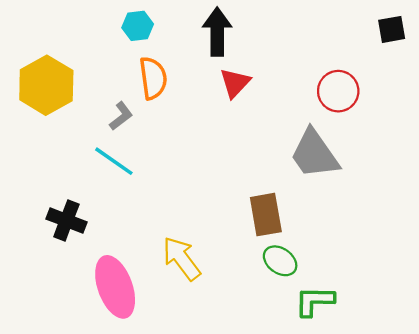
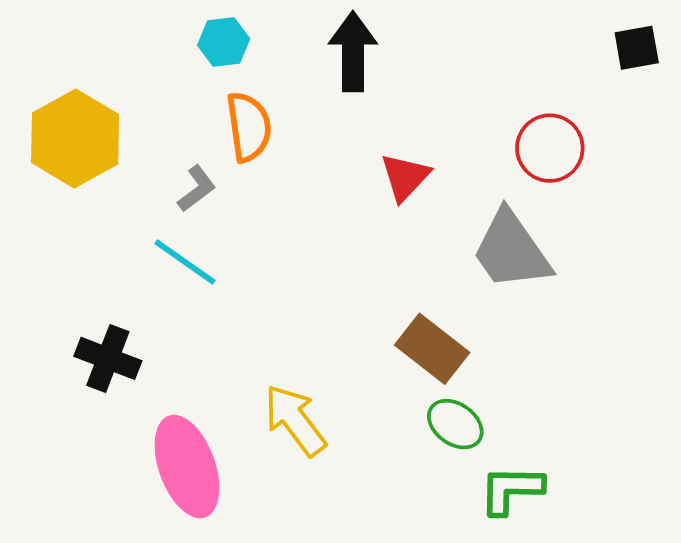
red triangle: (235, 83) -> (405, 177), moved
brown rectangle: (266, 215) -> (432, 349), turned -42

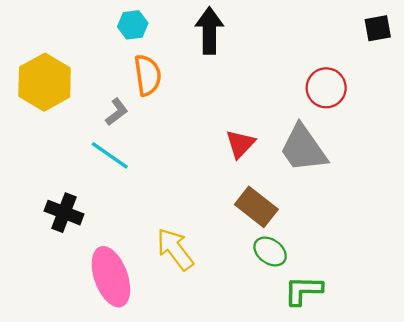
red triangle: (405, 177) -> (240, 144), moved

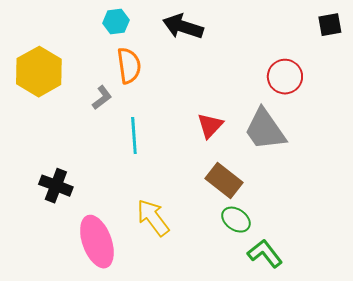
black arrow: (209, 31) -> (183, 27), turned -72
cyan line: (110, 155) -> (134, 136), moved, turned 51
green L-shape: (303, 290) -> (265, 254), turned 51

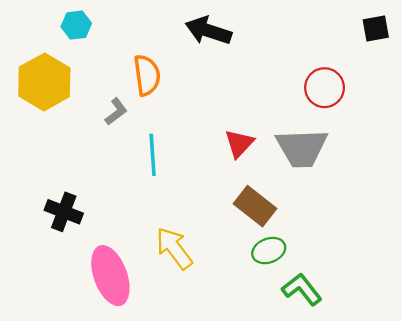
cyan hexagon: (116, 22) -> (76, 25), moved
gray trapezoid: (265, 130) -> (302, 148), turned -57
green ellipse: (236, 220) -> (269, 251), turned -56

